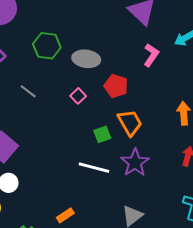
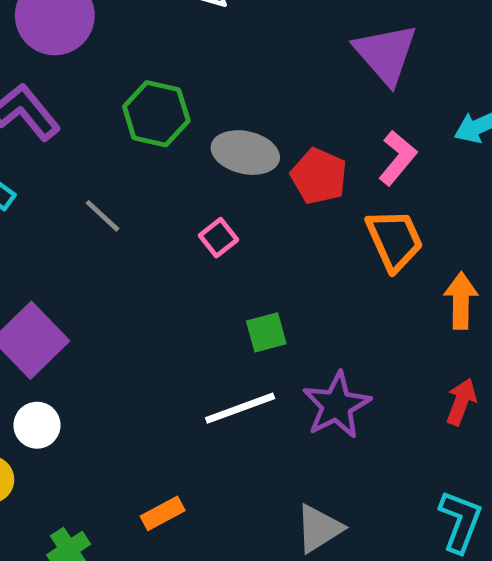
red pentagon: (116, 86) -> (319, 176), moved
orange trapezoid: (130, 123) -> (394, 240), moved
white line: (94, 168) -> (240, 408), turned -40

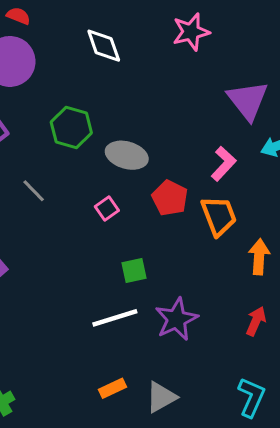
purple triangle: (386, 54) -> (248, 100), moved
red pentagon: (319, 176) -> (170, 198), moved
orange rectangle: (163, 513) -> (112, 388), moved

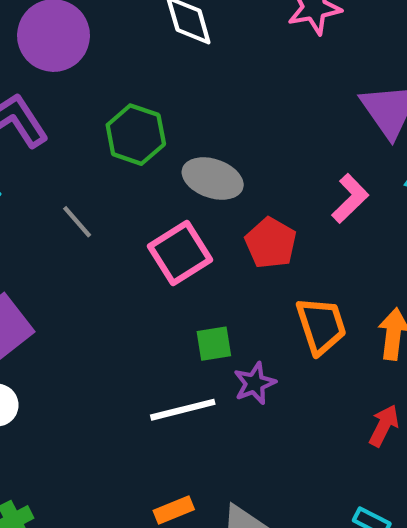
pink square: (107, 208) -> (180, 253), size x1.8
orange trapezoid: (219, 216) -> (321, 326), moved
purple star: (176, 319) -> (255, 383), moved, size x0.7

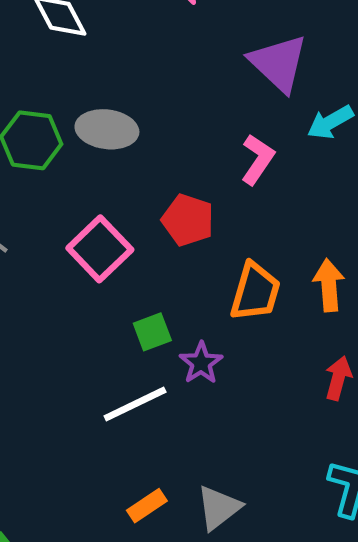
gray ellipse: (213, 179) -> (107, 129), moved
orange trapezoid: (321, 326) -> (255, 292), turned 46

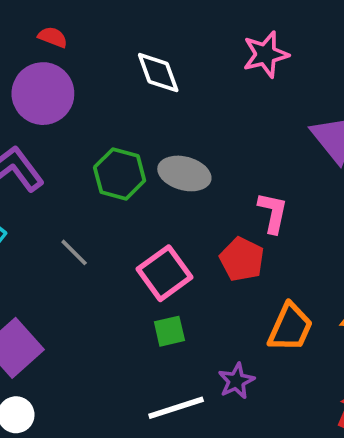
pink L-shape: (258, 159) -> (273, 213), moved, turned -30
green square: (152, 332) -> (169, 331), moved

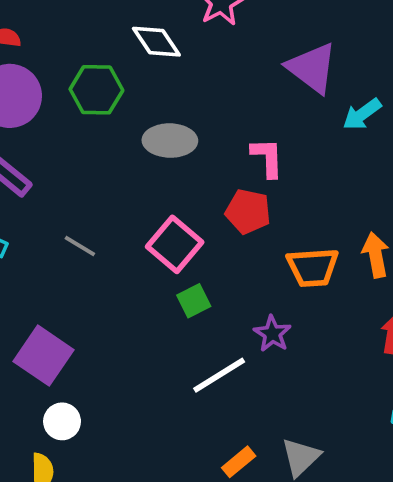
white diamond: (158, 73) -> (156, 42), moved
green hexagon: (120, 174) -> (96, 90), moved
orange trapezoid: (290, 327) -> (313, 267), turned 76

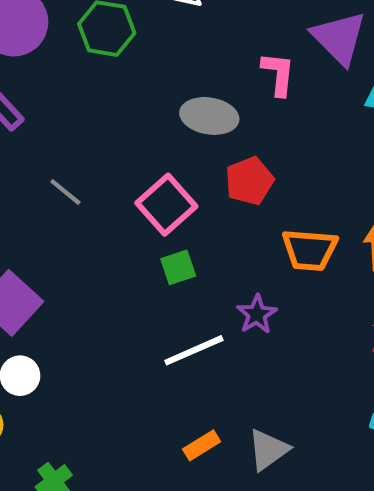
gray ellipse: (170, 141) -> (209, 116), moved
pink L-shape: (267, 158) -> (278, 74), moved
red pentagon: (248, 212) -> (249, 181), turned 30

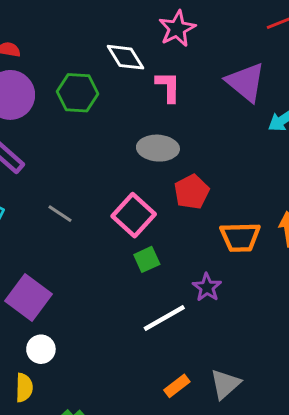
pink L-shape: (278, 74) -> (168, 87), moved

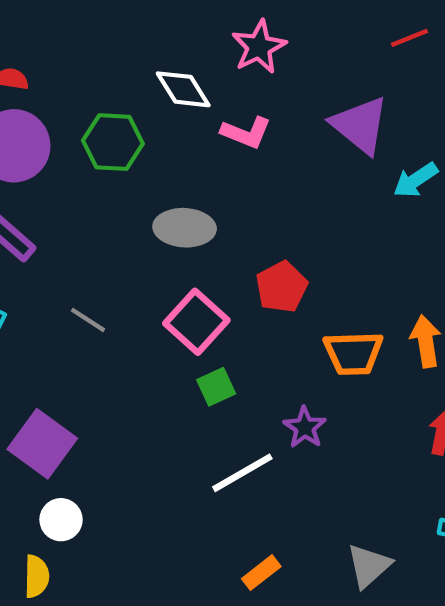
pink L-shape: (168, 87) -> (246, 133), turned 112
gray ellipse: (158, 148) -> (185, 228), moved
gray triangle: (225, 384) -> (369, 566), moved

